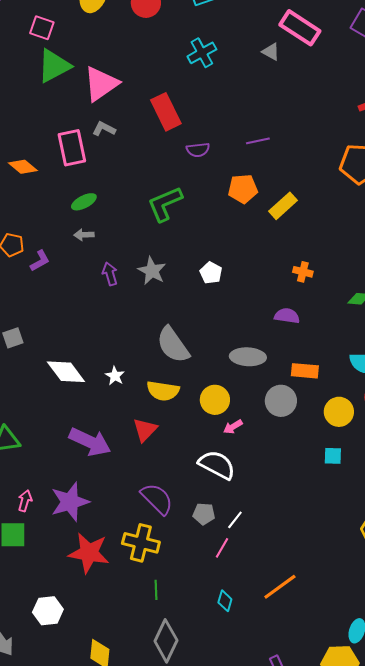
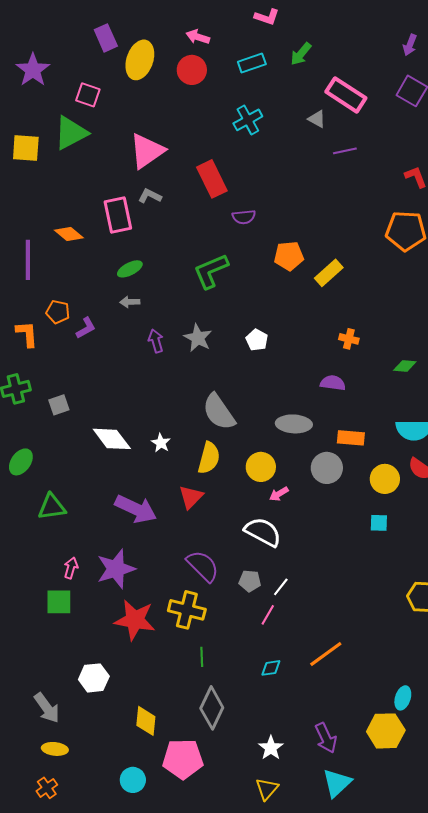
green triangle: (54, 66) -> (71, 133), moved
purple line: (258, 141) -> (345, 151), moved
yellow semicircle: (163, 391) -> (209, 458), turned -84
cyan diamond: (225, 601) -> (271, 668), turned 65

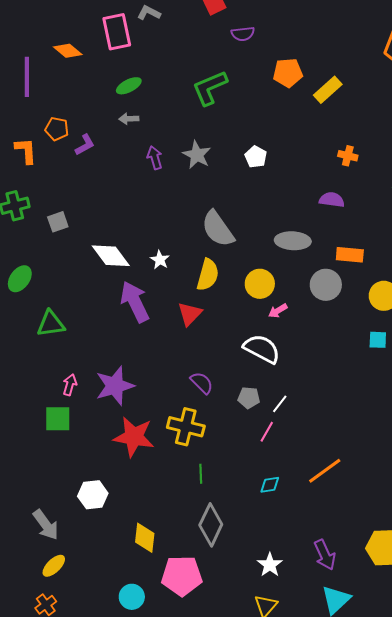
purple arrow: (136, 509) -> (135, 302), moved, turned -141
purple semicircle: (203, 566) -> (202, 383), size x0.7
yellow ellipse: (55, 749) -> (54, 566), turned -50

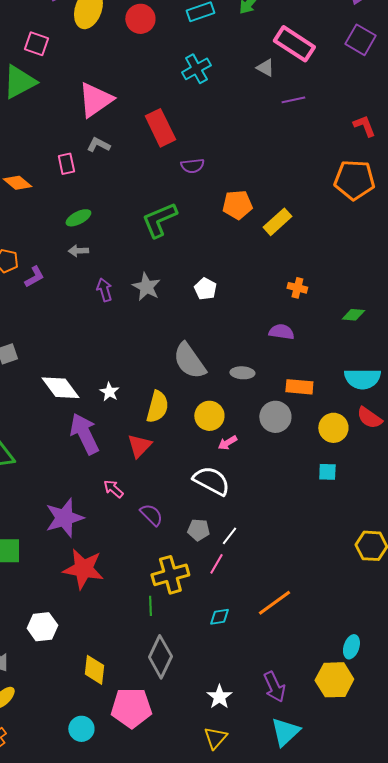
pink rectangle: (117, 32) -> (66, 164), size x0.6
gray semicircle: (218, 229) -> (189, 361), moved
gray ellipse: (293, 241) -> (242, 373), size x0.7
pink arrow: (70, 385) -> (113, 489), moved, turned -65
yellow cross: (186, 427) -> (170, 575), moved, turned -30

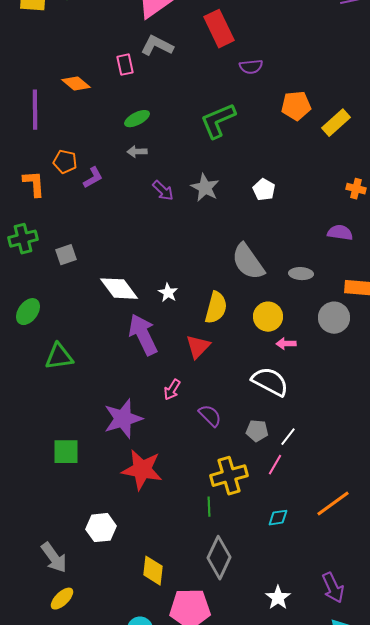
gray L-shape: (98, 145) -> (157, 46), size x1.4
purple arrow: (104, 290) -> (163, 191), turned 150
pink arrow: (227, 443) -> (286, 344), turned 30
pink arrow: (113, 489) -> (172, 390), turned -100

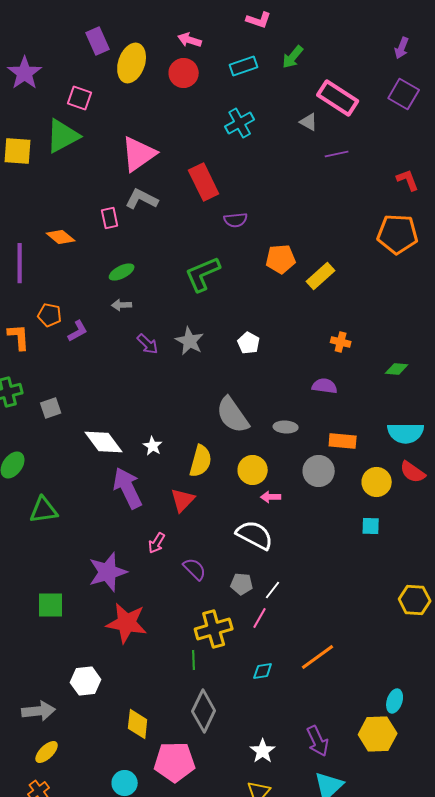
gray arrow: (54, 558) -> (39, 711), turned -60

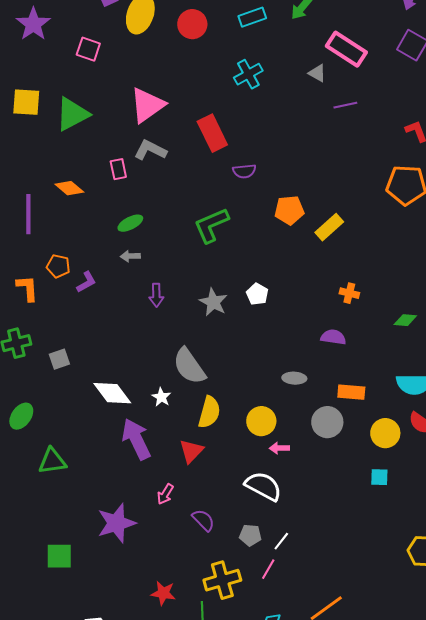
green triangle: (63, 136) -> (72, 114), moved
gray star: (190, 341) -> (213, 302), moved
purple arrow: (148, 344) -> (156, 295), turned 45
gray semicircle: (233, 415) -> (189, 366), moved
red star: (127, 623) -> (163, 593), moved, size x0.6

